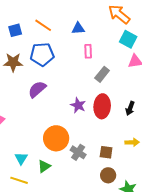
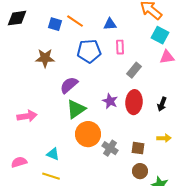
blue square: (15, 30) -> (55, 24), moved, turned 32
blue pentagon: (42, 54) -> (89, 51), moved
cyan triangle: (21, 158) -> (53, 154), turned -40
green triangle: (44, 166) -> (76, 109), moved, size x1.5

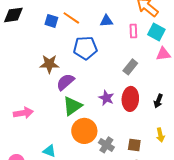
pink rectangle: (120, 47) -> (133, 31), moved
brown star: (45, 58) -> (49, 64), moved
yellow arrow: (164, 138) -> (160, 135), turned 80

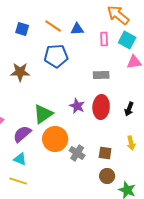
orange line: (71, 18) -> (53, 26), moved
gray rectangle: (130, 67) -> (101, 75), turned 49
purple semicircle: (65, 82) -> (22, 134), moved

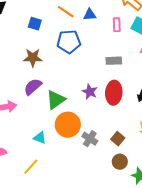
blue square: (22, 29) -> (35, 24), moved
purple semicircle: (22, 134) -> (33, 87), moved
brown square: (105, 153) -> (118, 139), turned 32
cyan triangle: (20, 159) -> (40, 138), moved
yellow line: (18, 181) -> (31, 167), turned -66

